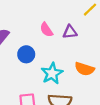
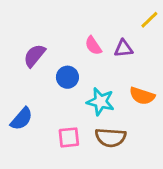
cyan star: (52, 73) -> (100, 102), turned -30

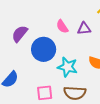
blue circle: (67, 77) -> (44, 49), size x1.5

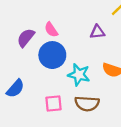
pink semicircle: (62, 26) -> (51, 30), moved

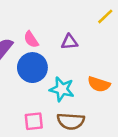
purple triangle: (97, 32) -> (69, 42), moved

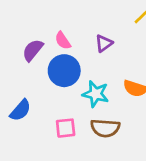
purple triangle: (69, 42) -> (104, 43), turned -30

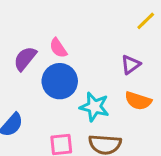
purple triangle: (104, 43) -> (131, 65), moved

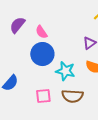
purple semicircle: (25, 59) -> (17, 25), moved

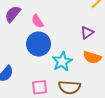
cyan star: (65, 71) -> (62, 61), turned 30

